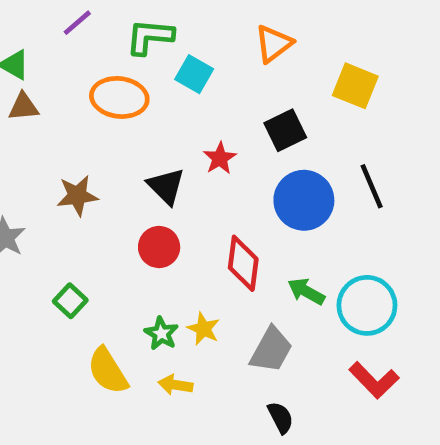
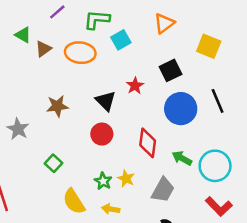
cyan square: (194, 74) -> (121, 40), turned 30
brown triangle: (24, 107) -> (43, 49), moved, turned -30

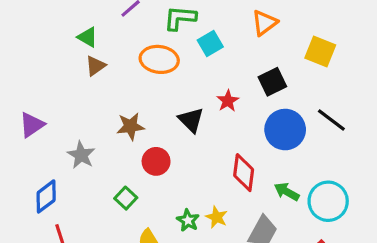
brown triangle: (43, 49) -> (95, 66), moved
black line: (218, 101) -> (331, 120), turned -30
red circle: (102, 134) -> (156, 161), moved

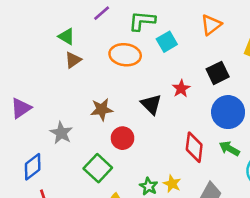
green arrow: (287, 192) -> (229, 149), moved
green square: (126, 198) -> (98, 168), size x1.5

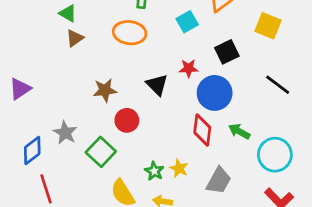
cyan square: (167, 42) -> (187, 22), moved
red star: (181, 89) -> (189, 68), turned 30
blue circle: (228, 112) -> (215, 93), moved
gray star: (61, 133) -> (65, 133), moved

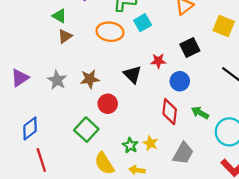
cyan square: (187, 22) -> (143, 23), moved
blue circle: (215, 93) -> (180, 81), size x0.7
gray star: (65, 133) -> (57, 80), moved

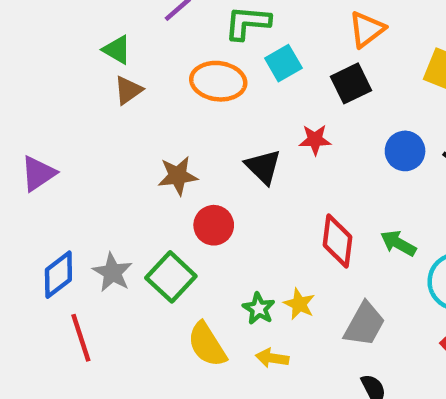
black square: (190, 47) -> (351, 83), moved
gray star: (57, 80) -> (112, 272), moved
blue circle: (180, 81) -> (405, 151), moved

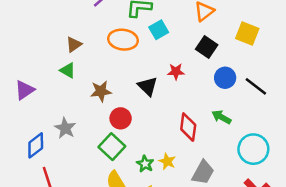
green triangle: (117, 50) -> (68, 70), moved
black square: (351, 83) -> (207, 47), moved, turned -30
green arrow: (398, 243) -> (221, 117), moved
gray star: (112, 272) -> (65, 128), moved
green square: (171, 277) -> (112, 147), moved

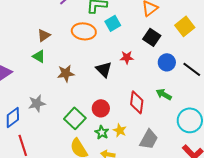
yellow square: (247, 33) -> (185, 26), turned 30
red circle: (121, 118) -> (101, 108), moved
gray star: (65, 128) -> (37, 103), turned 30

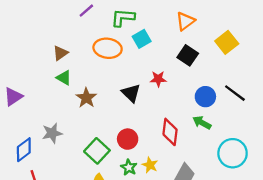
green triangle: (39, 56) -> (64, 78), moved
blue circle: (167, 62) -> (205, 97), moved
brown star: (66, 73) -> (86, 98), turned -30

